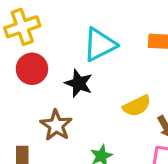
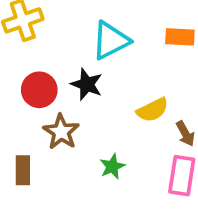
red circle: (32, 69) -> (39, 90), moved

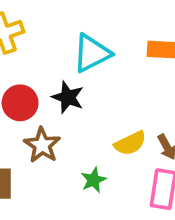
yellow semicircle: (153, 110) -> (130, 143), moved

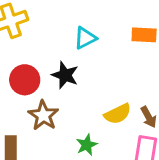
cyan triangle: (92, 53) -> (85, 38), size x0.7

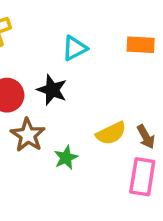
green star: (87, 145) -> (66, 158), moved

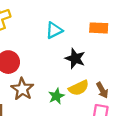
black star: (52, 90) -> (75, 58), moved
green star: (66, 158) -> (56, 96), moved

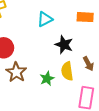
yellow semicircle: (79, 88) -> (67, 71), turned 108
brown arrow: (102, 90) -> (88, 64), moved

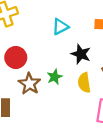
green star: (47, 79) -> (55, 77), moved

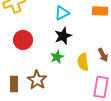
black star: (81, 54) -> (63, 36), moved, turned 30
brown star: (29, 84) -> (37, 80), moved

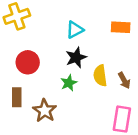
yellow semicircle: (83, 62) -> (100, 76), moved
brown rectangle: (14, 84) -> (17, 97), moved

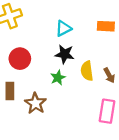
black star: (76, 57) -> (65, 54), turned 30

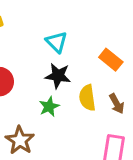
orange rectangle: (106, 26) -> (111, 60), moved, turned 36
cyan triangle: (63, 28) -> (56, 42), turned -48

